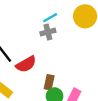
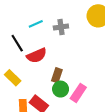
cyan line: (50, 18) -> (36, 24), moved

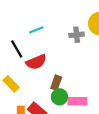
gray cross: (61, 27) -> (77, 35), moved
pink rectangle: (78, 93) -> (77, 101), turned 54

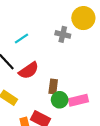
gray cross: (77, 35) -> (63, 34), turned 32

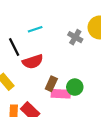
green circle: (60, 100) -> (75, 87), moved
pink rectangle: (78, 100) -> (61, 94), moved

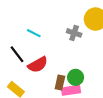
cyan line: (35, 29) -> (34, 33), turned 56
green circle: (75, 87) -> (76, 77), moved

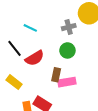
gray cross: (74, 33) -> (69, 27), turned -32
green circle: (76, 77) -> (67, 50), moved

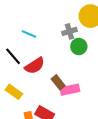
green circle: (67, 50) -> (79, 47), moved
brown rectangle: (56, 75) -> (58, 82), turned -48

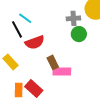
cyan line: (29, 34) -> (25, 18), moved

